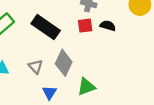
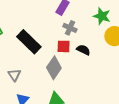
gray diamond: (64, 63) -> (54, 68), moved

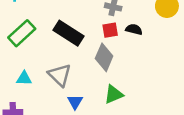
gray triangle: (14, 75) -> (60, 75), size x1.5

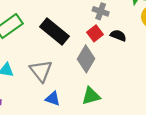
red square: (110, 30) -> (95, 33), turned -35
blue triangle: (75, 102) -> (53, 99), turned -49

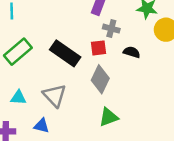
red square: (95, 33) -> (99, 48), moved, turned 35
blue triangle: (53, 99) -> (42, 126), moved

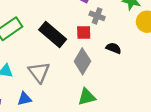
black semicircle: (132, 52) -> (114, 48), moved
blue triangle: (42, 126) -> (24, 99), turned -32

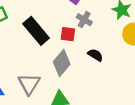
gray triangle: (39, 72) -> (29, 84), moved

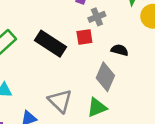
gray cross: (84, 20) -> (97, 17), turned -35
gray diamond: (62, 63) -> (105, 77), moved

